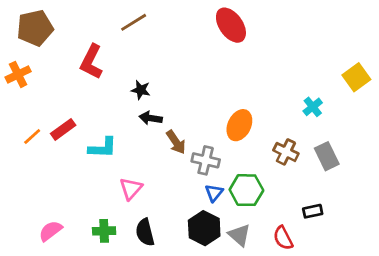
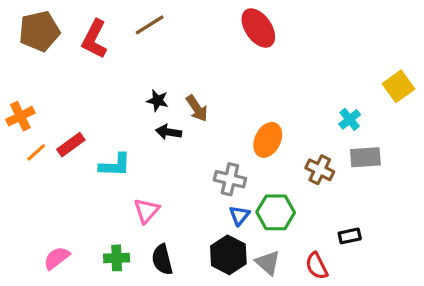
red L-shape: (91, 62) -> (94, 39), moved
orange cross: (18, 74) -> (20, 116), moved
brown arrow: (176, 142) -> (197, 108), moved
gray rectangle: (327, 156) -> (365, 157), moved, turned -68

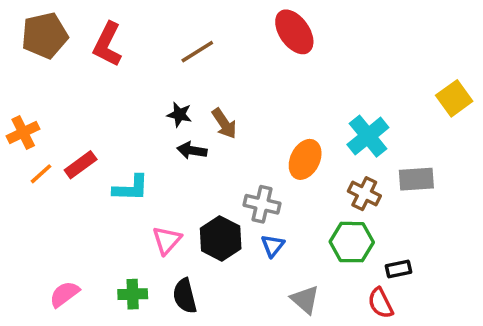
brown line: (150, 25) -> (197, 52), moved
cyan cross: (350, 119) -> (368, 136), moved, size x1.6
green hexagon: (276, 212) -> (352, 242), moved
black hexagon: (228, 255) -> (221, 238), moved
red semicircle: (317, 266) -> (381, 303), moved

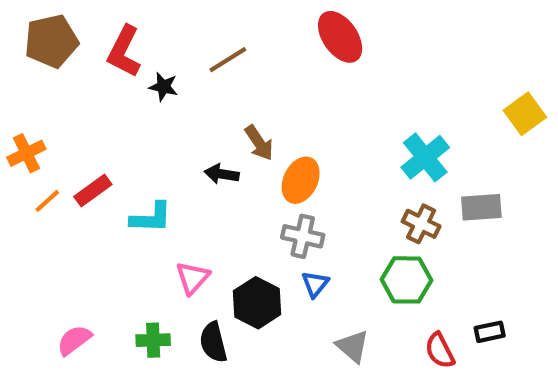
black star: (179, 114) -> (164, 87), moved
orange ellipse: (305, 159) -> (301, 180), moved
black hexagon: (221, 238) -> (257, 303), moved
black rectangle: (398, 269) -> (490, 332), moved

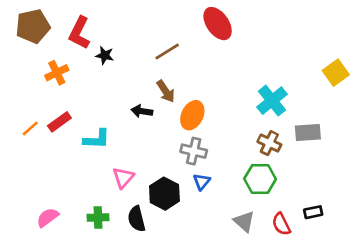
brown line: (228, 60) -> (167, 51), moved
orange cross: (26, 153) -> (57, 73), moved
gray triangle: (353, 346) -> (244, 221), moved

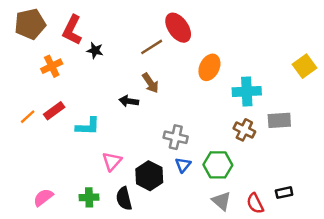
red ellipse: (218, 24) -> (178, 28), moved
cyan cross: (272, 101) -> (247, 91), turned 36
orange ellipse: (192, 115) -> (209, 67), moved
green hexagon: (260, 179) -> (218, 165), moved

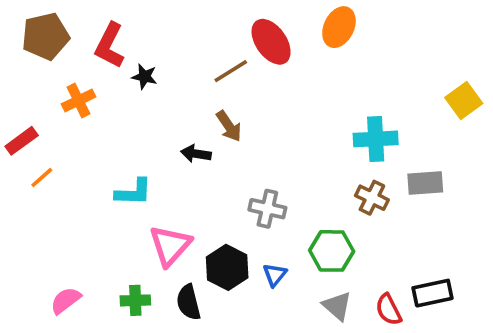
orange ellipse: (209, 67) -> (339, 27), moved
red rectangle: (54, 111) -> (22, 141), moved
pink triangle: (112, 161) -> (170, 245), size x1.4
blue triangle: (183, 165) -> (275, 275), moved
black rectangle: (284, 193) -> (433, 293), size x1.5

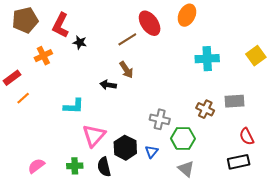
cyan cross: (376, 139) -> (207, 59), moved
gray cross: (267, 209) -> (160, 119), moved
red semicircle: (388, 310) -> (247, 137), moved

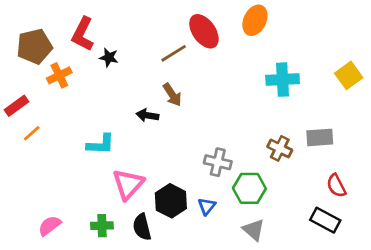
brown pentagon: (25, 20) -> (34, 46), moved
black rectangle: (239, 162) -> (325, 220), turned 40

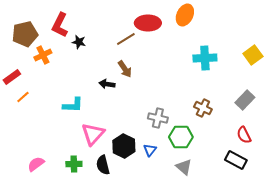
red ellipse: (204, 31) -> (148, 23), turned -55
gray rectangle: (320, 137) -> (245, 100), moved, turned -42

